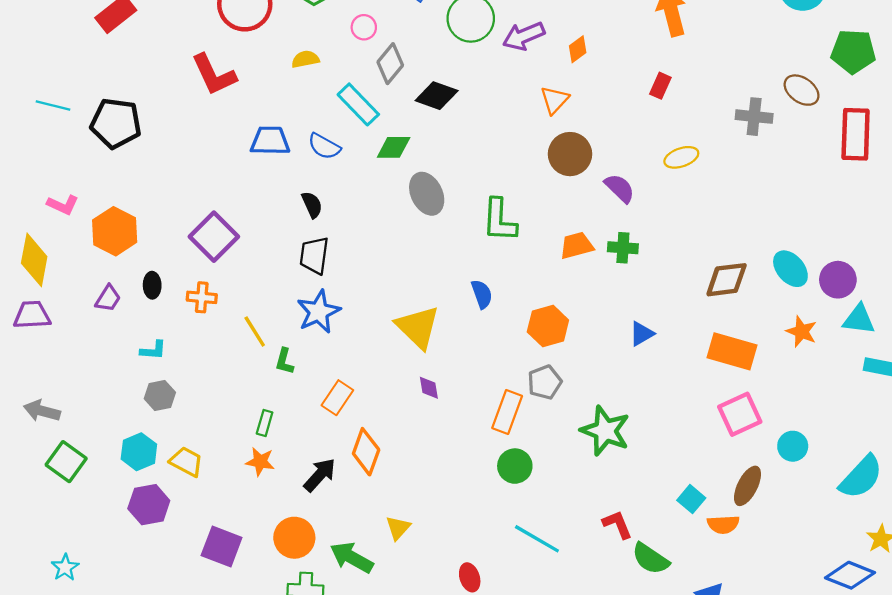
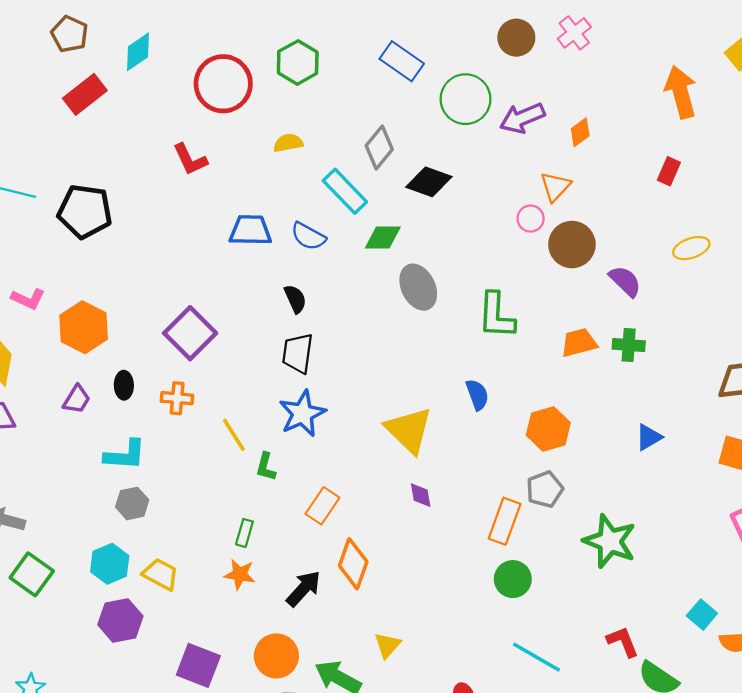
pink circle: (364, 27) -> (531, 219), moved
red L-shape: (214, 75) -> (190, 159), size x0.7
cyan L-shape: (153, 350) -> (125, 455), size x1.5

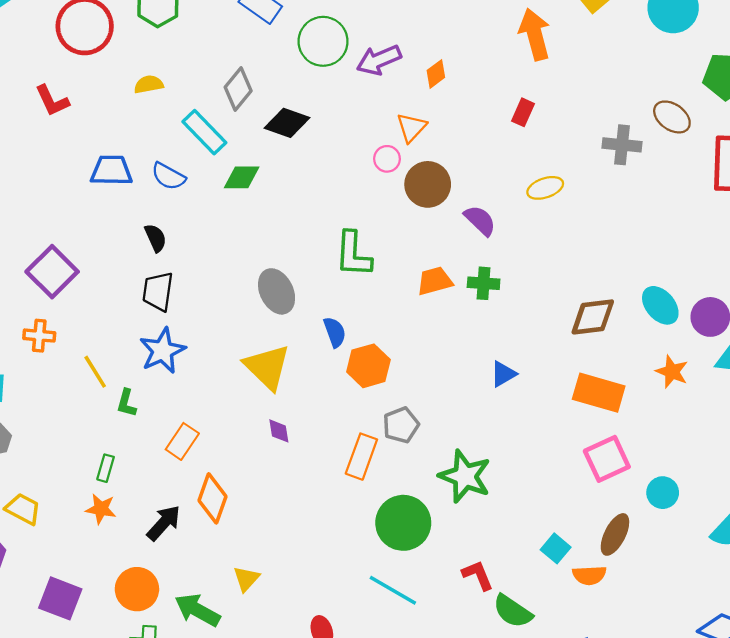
gray ellipse: (418, 287) -> (277, 291), moved
orange hexagon: (548, 429) -> (368, 366), moved
green circle: (513, 579) -> (403, 523), moved, size x1.5

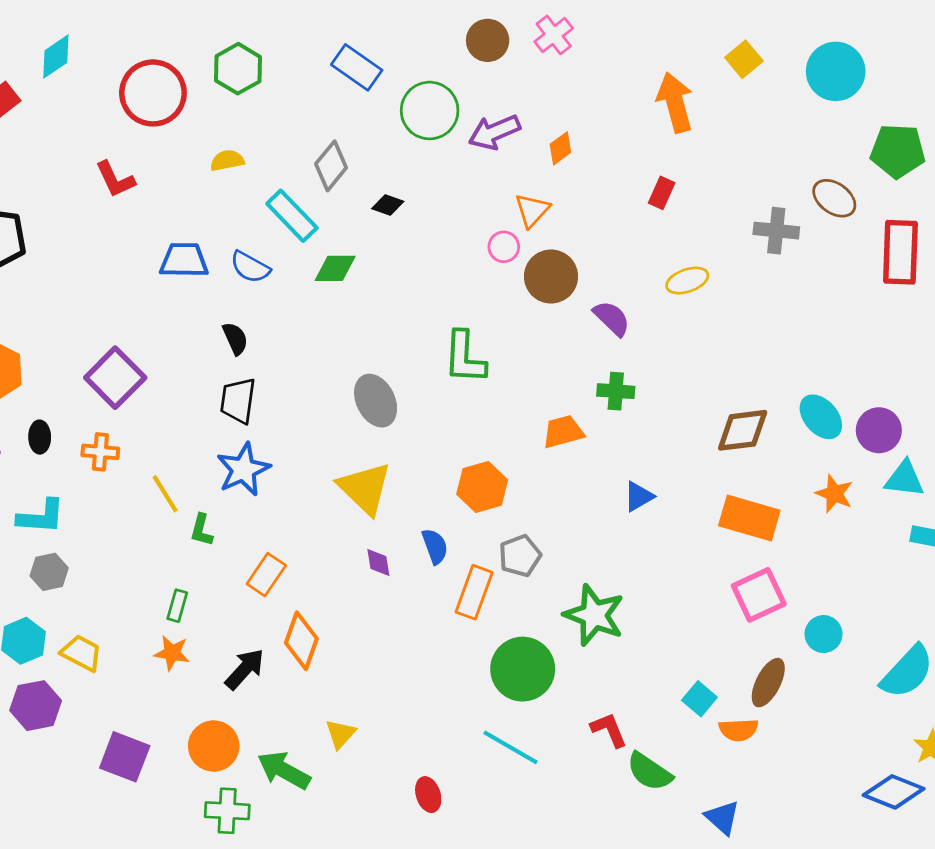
black diamond: (287, 123) -> (388, 205), size x0.6
orange trapezoid: (435, 281) -> (563, 432), moved
blue semicircle: (335, 332) -> (435, 546), moved

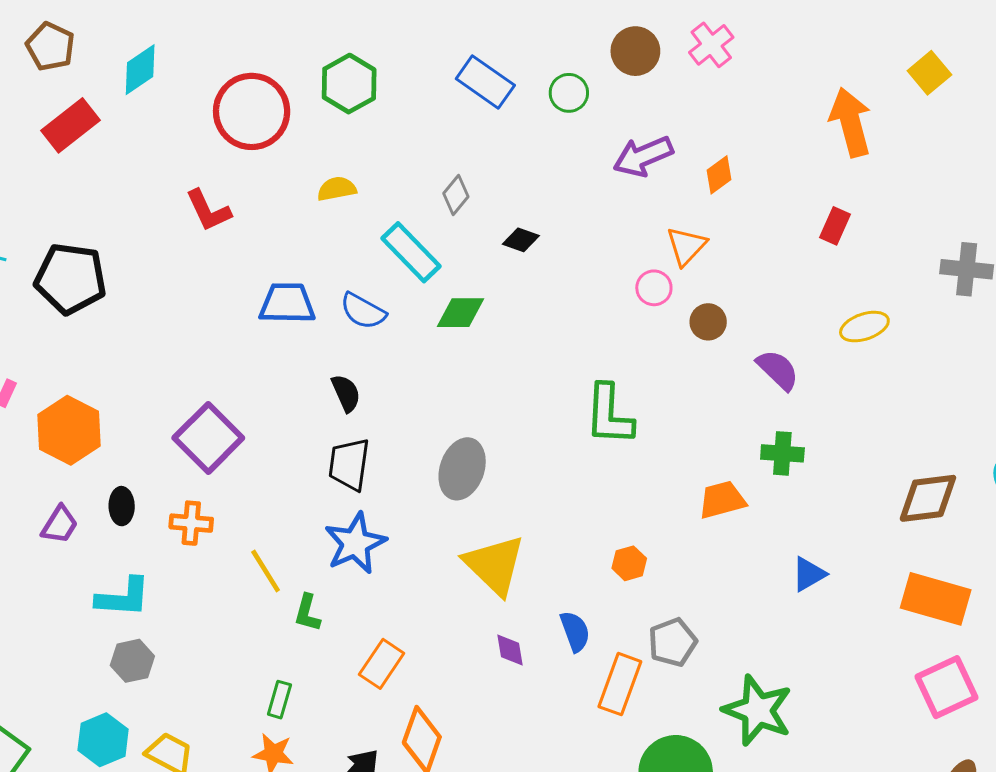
green circle: (430, 111) -> (569, 93), moved, size x0.6
gray diamond: (331, 166) -> (456, 195), size x0.7
brown circle: (551, 276) -> (708, 322), size x0.6
gray ellipse: (376, 401) -> (462, 469), moved, turned 45
orange hexagon: (482, 487) -> (629, 563), size x0.6

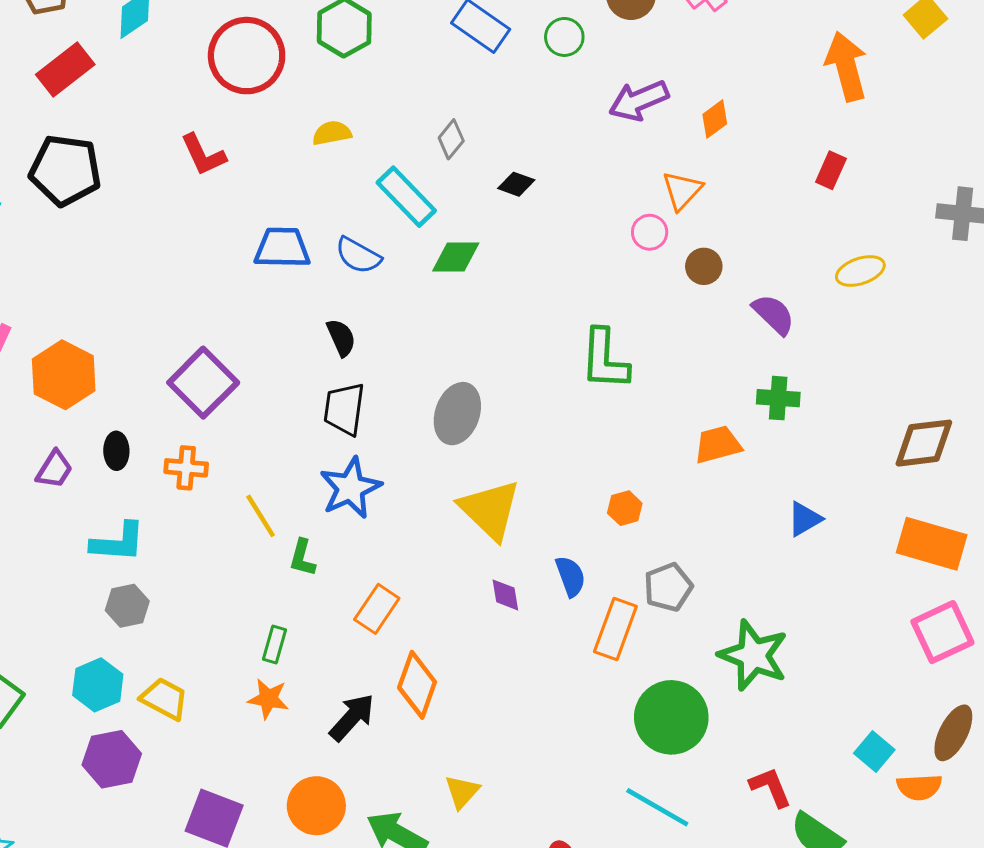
black pentagon: (71, 279) -> (65, 170), moved

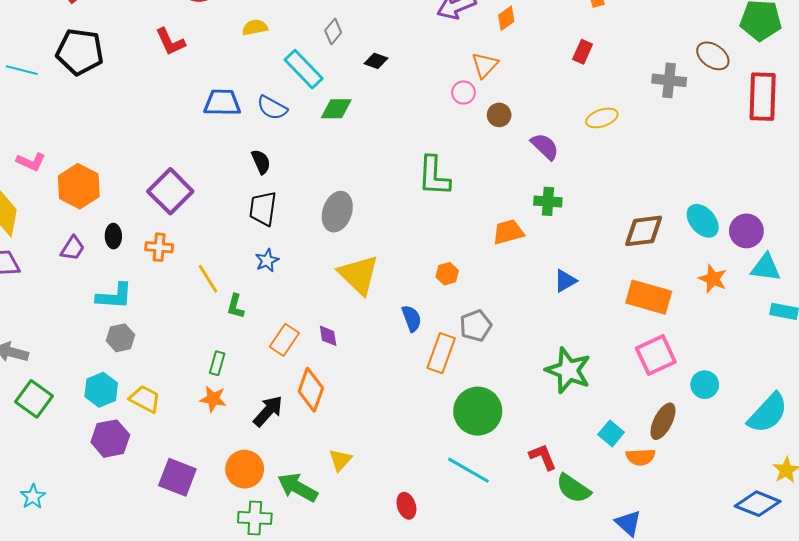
blue star: (350, 488) -> (267, 260), size x0.6
purple diamond: (505, 595) -> (328, 336), moved
green star: (753, 655) -> (568, 370), moved

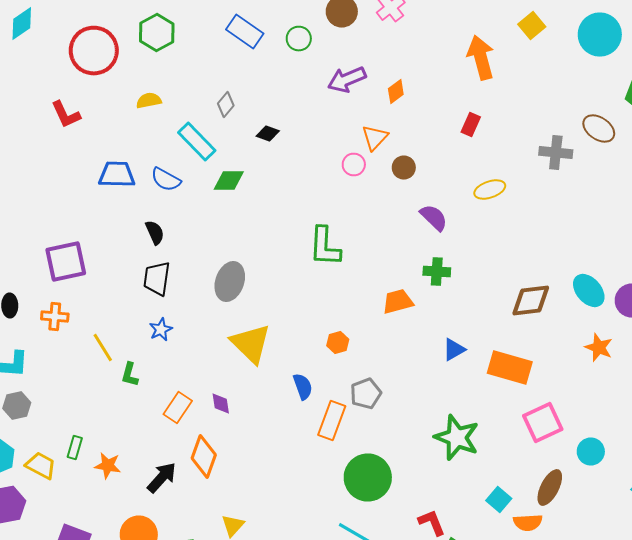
brown circle: (499, 115) -> (404, 168), moved
purple square: (170, 191) -> (66, 262), turned 33
orange rectangle: (649, 297) -> (510, 368), moved
green rectangle: (217, 363) -> (75, 448), moved

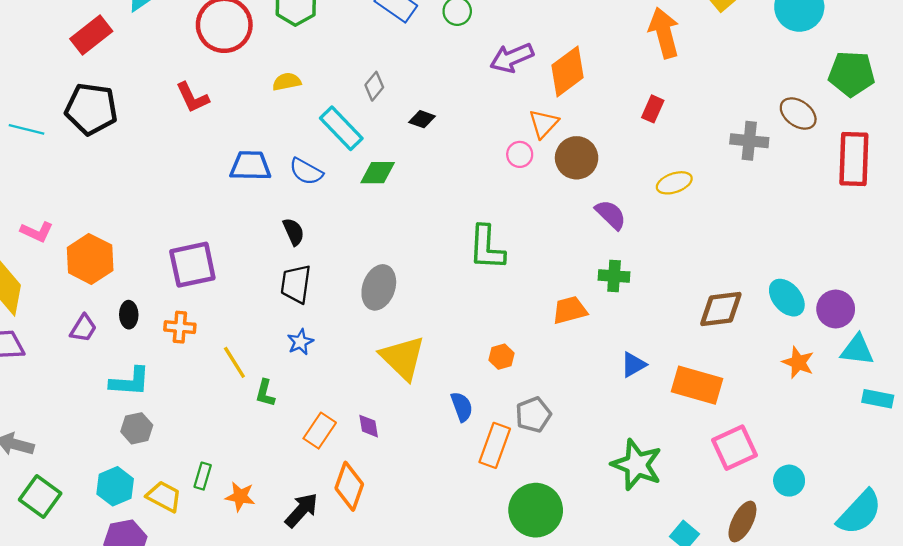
orange diamond: (396, 92) -> (567, 71), size x1.8
brown circle: (404, 168) -> (577, 158), size x1.6

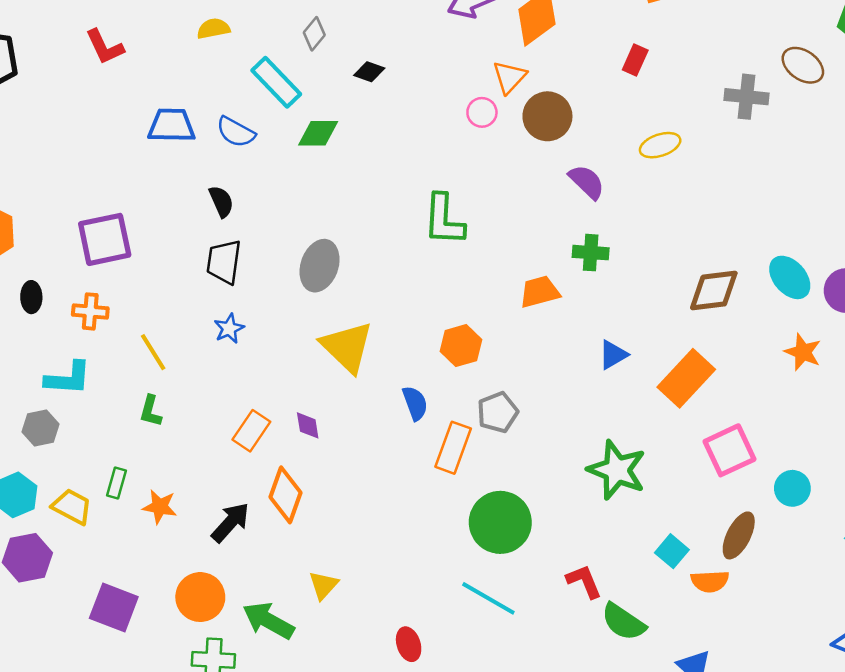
orange hexagon: (502, 357) -> (461, 346), size x1.4
cyan L-shape: (130, 382) -> (68, 378), moved
orange rectangle: (697, 385) -> (686, 378), turned -63
green L-shape: (265, 393) -> (151, 411), moved

